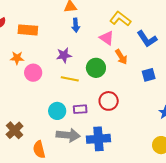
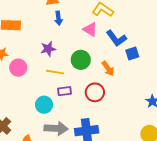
blue L-shape: (147, 39) -> (116, 38), moved
orange arrow: (121, 57) -> (108, 69), moved
blue square: (149, 75) -> (132, 53), moved
purple rectangle: (80, 109) -> (64, 91), moved

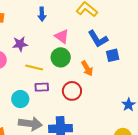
pink triangle: (90, 29) -> (62, 36), moved
purple star: (48, 49) -> (20, 44), moved

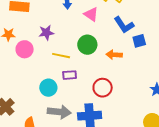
pink triangle: (62, 36) -> (91, 14), moved
orange arrow: (87, 68) -> (114, 55), turned 126
red circle: (72, 91) -> (103, 88), moved

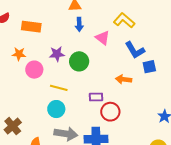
green circle: (87, 45) -> (79, 61), moved
yellow line: (61, 56) -> (59, 88), moved
purple rectangle: (70, 75) -> (96, 97), moved

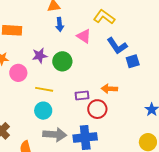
orange arrow: (124, 79) -> (109, 89), moved

